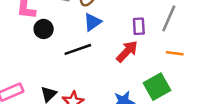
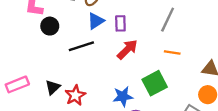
purple rectangle: (139, 26) -> (120, 23), moved

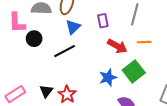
purple rectangle: (120, 23) -> (103, 21), moved
red arrow: (127, 49) -> (117, 46), moved, turned 84
blue star: (123, 96) -> (108, 77), moved

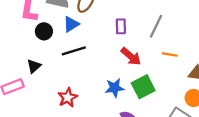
blue triangle: (73, 27) -> (71, 24), moved
orange line: (144, 42) -> (170, 54), moved
black triangle: (46, 91) -> (34, 66), moved

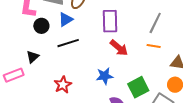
purple rectangle: (121, 26) -> (110, 21), size x1.6
gray line: (156, 26) -> (155, 23), moved
green square: (143, 87) -> (138, 87), moved

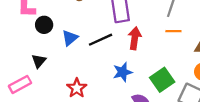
blue triangle: (66, 19) -> (70, 38), moved
black line: (68, 43) -> (101, 40), moved
red arrow: (119, 48) -> (135, 38), turned -114

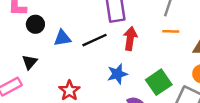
blue triangle: (70, 38) -> (62, 38), turned 30

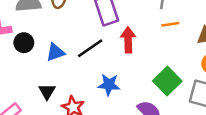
black triangle: (30, 62) -> (47, 92), moved
blue star: (117, 74) -> (109, 85), moved, turned 30

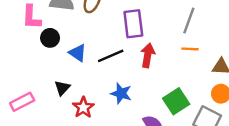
blue triangle: (55, 52) -> (78, 53), turned 42

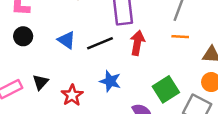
black circle: (50, 38) -> (23, 36), moved
black triangle: (62, 88) -> (40, 82), moved

